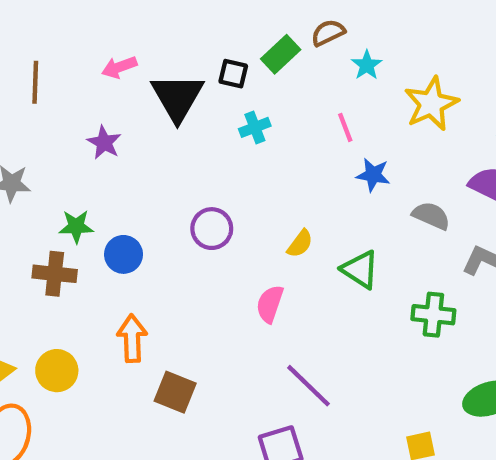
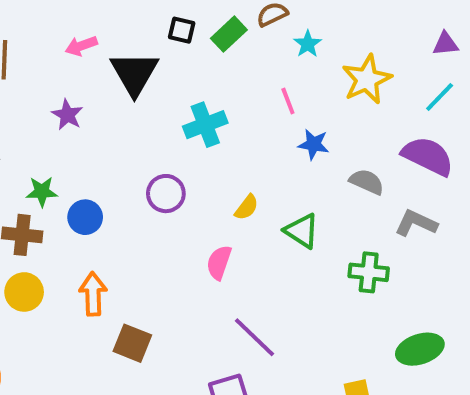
black square: (233, 74) -> (182, 30), moved
cyan cross: (255, 127) -> (205, 125), moved, size x1.5
yellow circle: (57, 371) -> (24, 292), moved

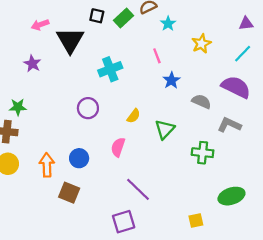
yellow star: (367, 79) -> (201, 44), size x0.7
blue star: (314, 144) -> (171, 80), turned 30
blue circle: (85, 217) -> (79, 158), moved
green triangle: (302, 231) -> (165, 129), turned 40

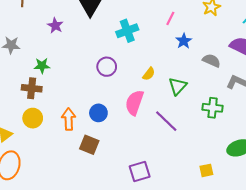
pink line: (157, 56) -> (170, 18), turned 48
pink semicircle: (118, 147) -> (134, 103), size x1.4
purple line: (138, 189) -> (166, 121), moved

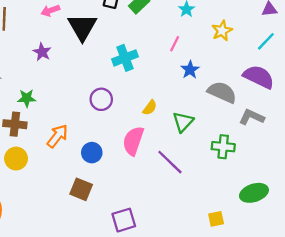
gray semicircle: (211, 61) -> (222, 92), size x1.4
orange arrow: (69, 119) -> (57, 136), moved, turned 40
purple square: (140, 171) -> (124, 220), moved

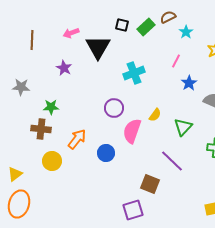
pink semicircle: (133, 141) -> (132, 131), moved
yellow circle: (16, 159) -> (52, 161), moved
brown square: (81, 189) -> (150, 184), moved

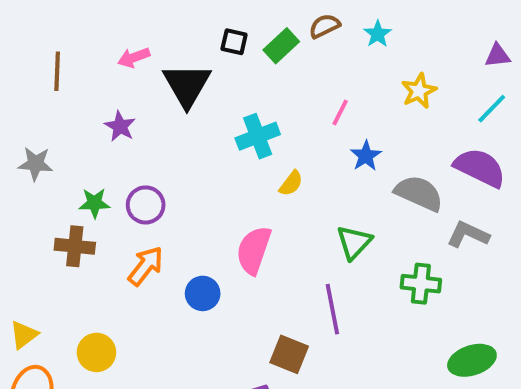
cyan star: (186, 32) -> (378, 34), moved
purple circle: (114, 108) -> (146, 205), moved
yellow semicircle: (155, 115) -> (291, 183), moved
yellow circle: (52, 161) -> (96, 352), moved
purple line: (172, 161) -> (332, 309), turned 35

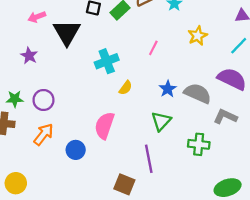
blue star: (366, 156) -> (168, 89), moved

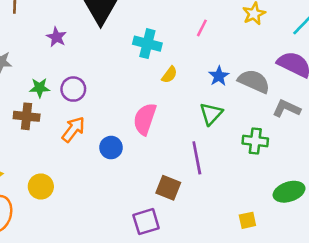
cyan cross: (107, 61) -> (147, 44), turned 35

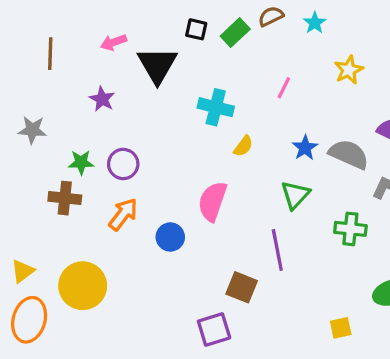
yellow circle: (41, 187) -> (83, 286), size x1.5

